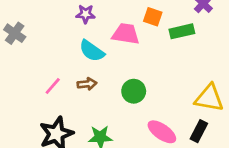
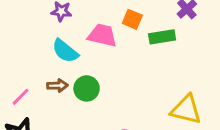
pink line: (53, 86) -> (20, 97), moved
green circle: (134, 91) -> (87, 88), moved

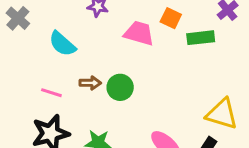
cyan semicircle: (65, 51) -> (62, 44), moved
pink line: (20, 97) -> (51, 93), turned 60

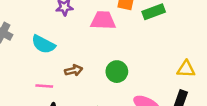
green circle: (120, 87) -> (117, 72), moved
yellow triangle: (222, 114) -> (186, 69), size x0.7

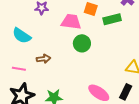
green circle: (117, 72) -> (82, 43), moved

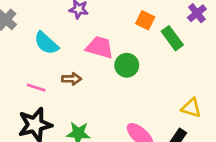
green rectangle: (112, 19) -> (172, 38), turned 60
pink trapezoid: (71, 22) -> (100, 47), moved

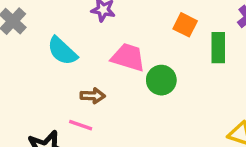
green rectangle: (172, 38) -> (218, 48), turned 35
pink line: (36, 88) -> (81, 125), moved

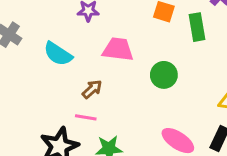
green circle: (161, 80) -> (164, 75), moved
brown arrow: (93, 96) -> (92, 89), turned -35

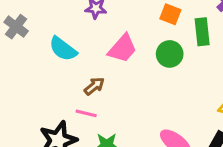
pink trapezoid: (118, 49) -> (122, 48), turned 120
green circle: (164, 75) -> (170, 54), moved

